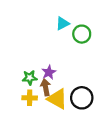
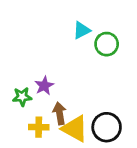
purple star: (49, 72) -> (44, 86), moved
green star: (30, 78) -> (22, 97), moved

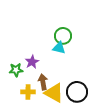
cyan triangle: (82, 30) -> (59, 48), moved, turned 40
green circle: (107, 44) -> (63, 36), moved

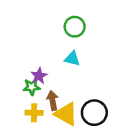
green circle: (63, 36) -> (75, 27), moved
green star: (16, 70) -> (32, 87), moved

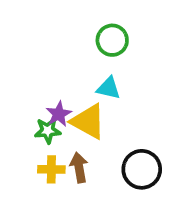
brown arrow: (53, 100) -> (79, 167), moved
yellow triangle: (66, 114) -> (88, 121), moved

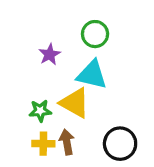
cyan triangle: (109, 88) -> (92, 75), size x1.5
purple star: (59, 114) -> (50, 54), moved

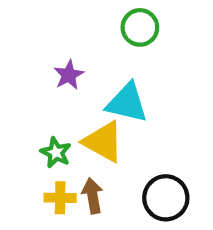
green circle: (95, 34) -> (140, 27), moved
green star: (40, 111) -> (56, 153), turned 30

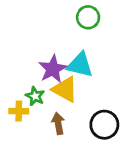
purple star: (69, 75) -> (53, 69), moved, size x1.5
yellow cross: (60, 198) -> (19, 111), moved

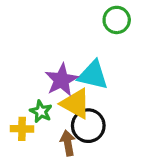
green circle: (88, 17) -> (117, 20), moved
black circle: (104, 125) -> (88, 126), moved

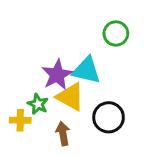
green circle: (117, 20) -> (116, 33), moved
black circle: (88, 126) -> (109, 117), moved

